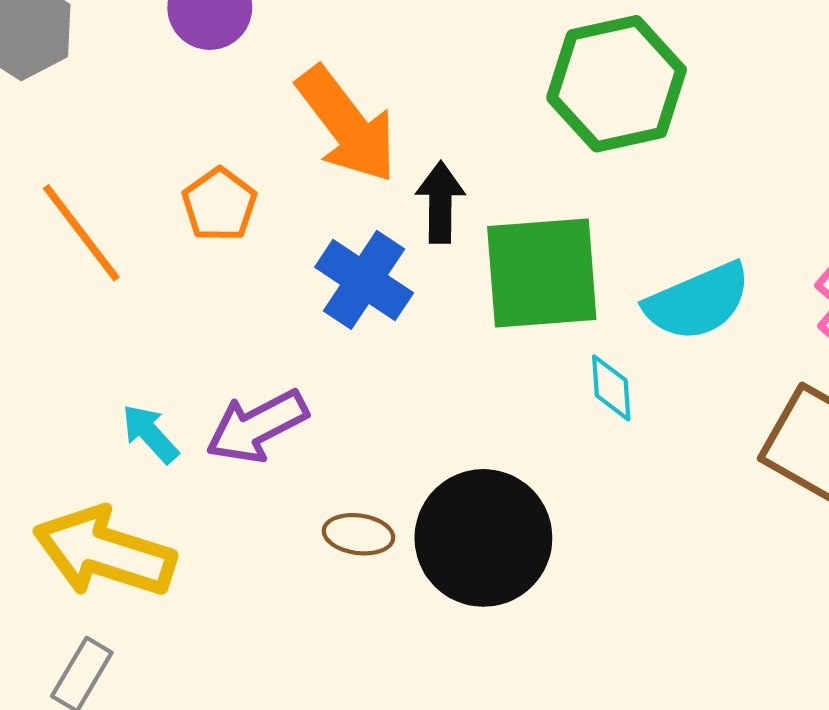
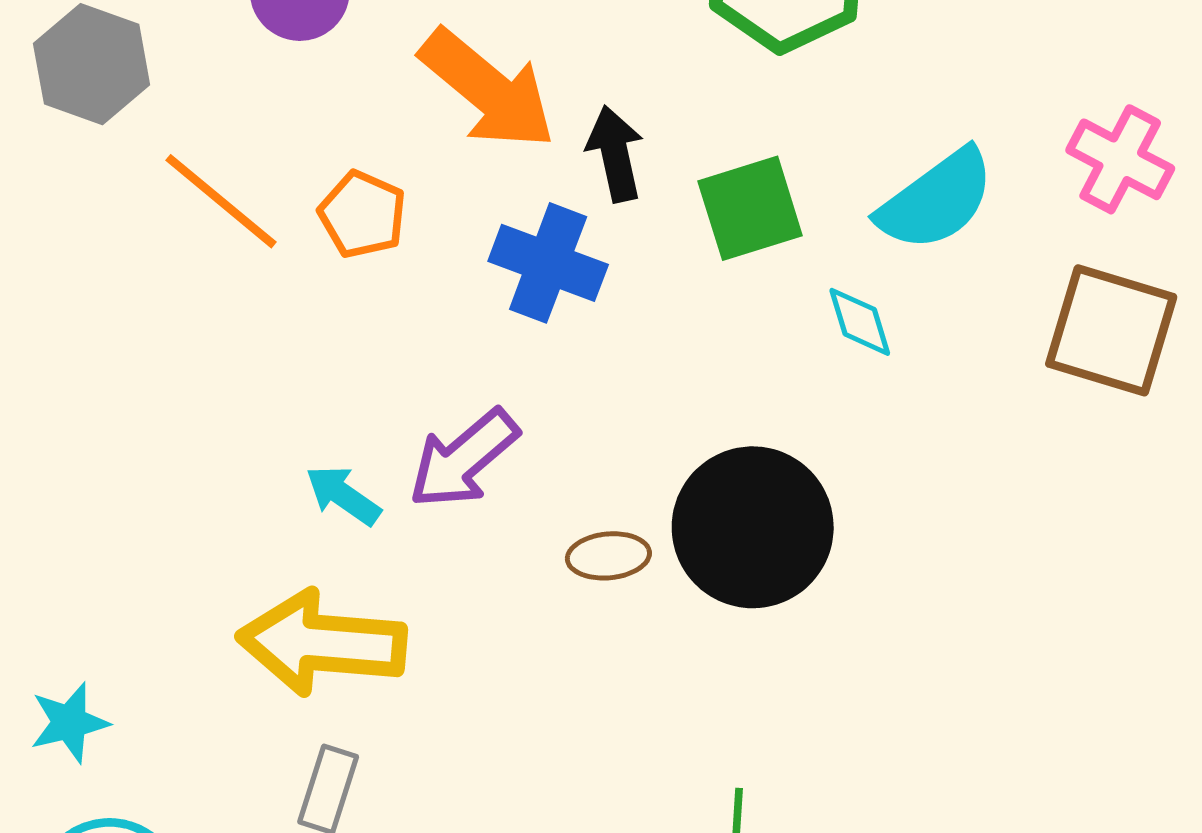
orange line: (81, 233) -> (221, 201), moved
green square: (542, 273) -> (750, 208), size x0.7

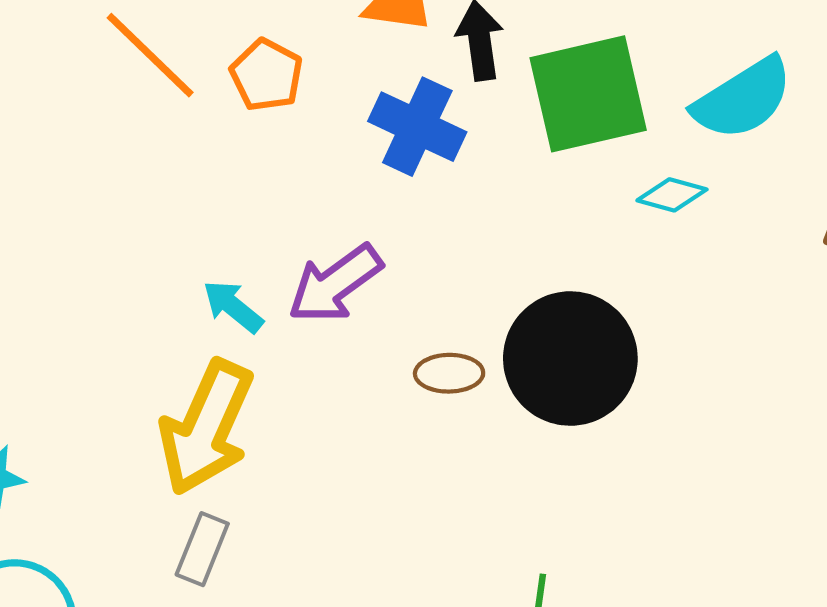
green square: (750, 208) -> (588, 94), size x1.4
cyan diamond: (860, 322) -> (672, 195), turned -62
yellow arrow: (322, 643) -> (206, 428), turned -75

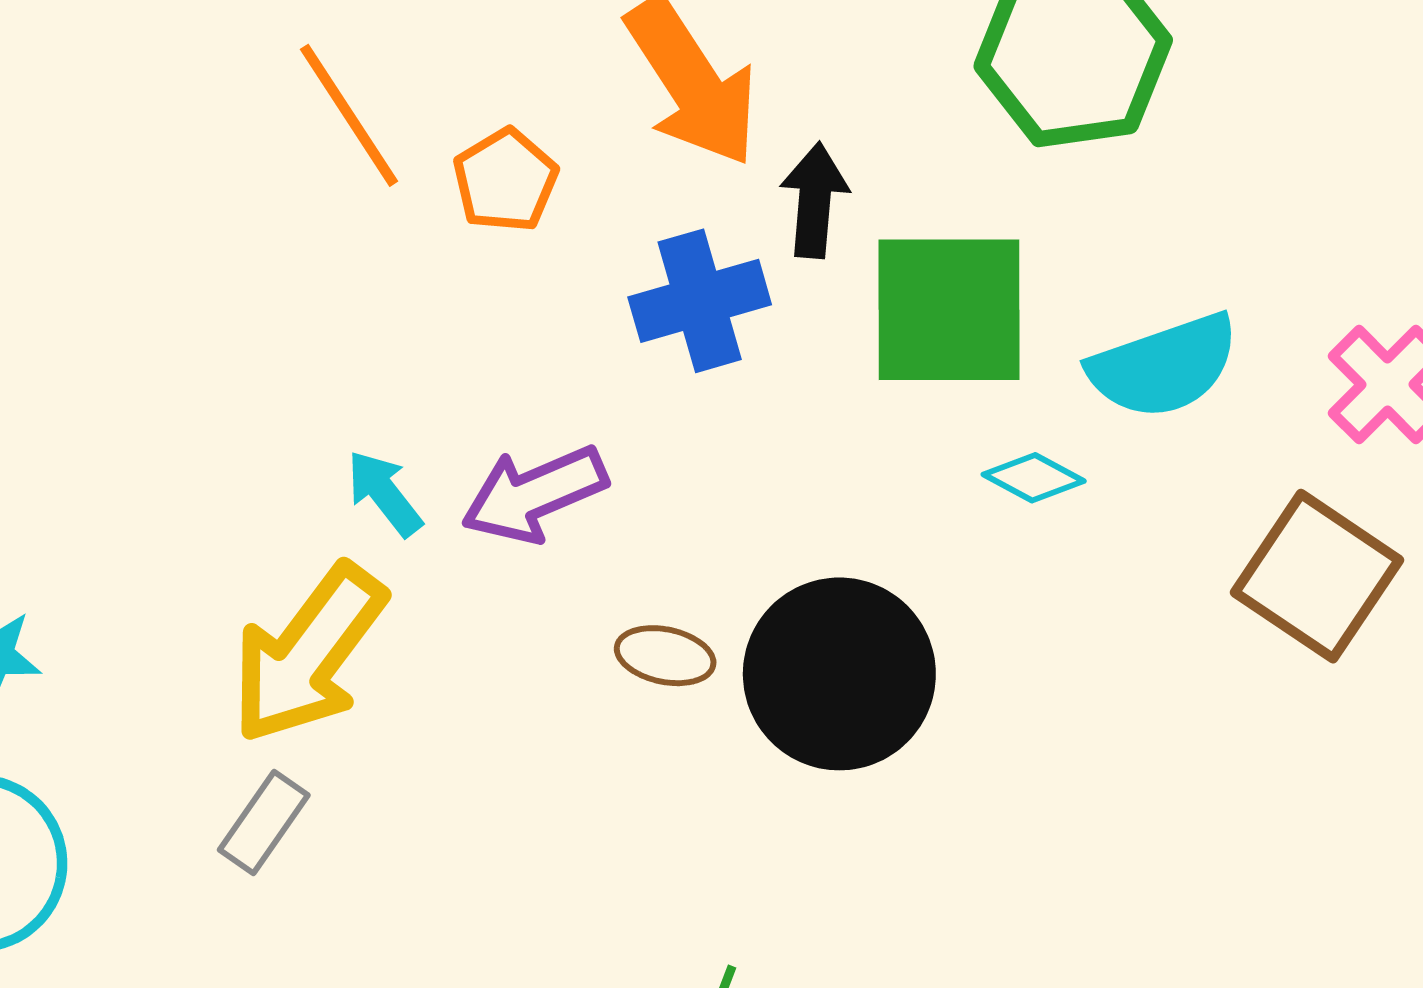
blue cross: (417, 127) -> (700, 301), turned 36

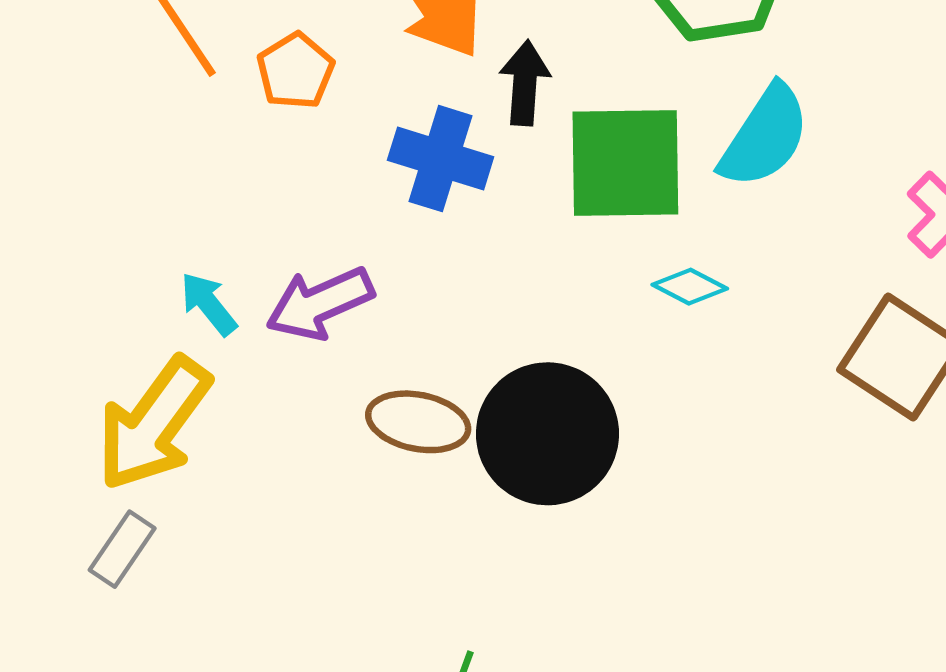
blue cross: (700, 301) -> (441, 159), turned 34
cyan semicircle: (1164, 366) -> (765, 136), moved, turned -37
brown ellipse: (665, 656) -> (418, 422), size x1.4

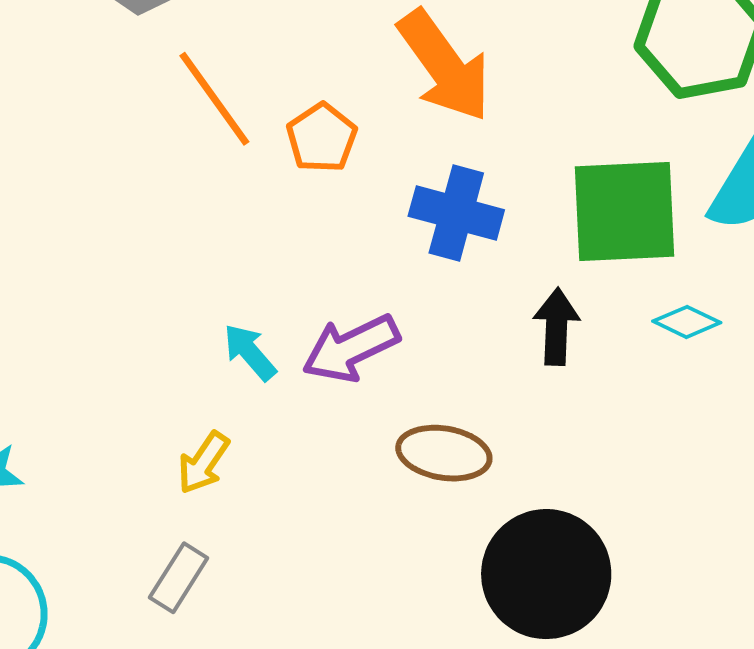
black arrow: (525, 83) -> (556, 327), moved
yellow arrow: (154, 424) -> (203, 463), size x0.5
black circle: (547, 434) -> (546, 574), moved

